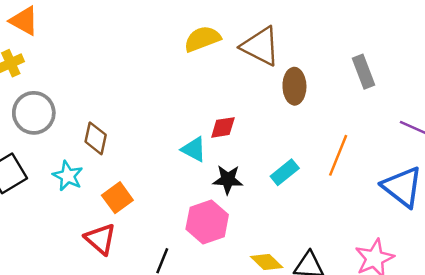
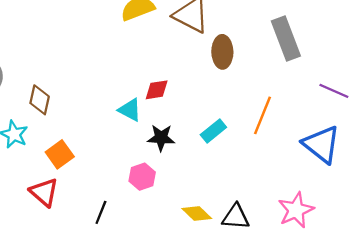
gray rectangle: (364, 72) -> (286, 39), size x1.4
pink hexagon: (207, 222) -> (142, 177), size x0.7

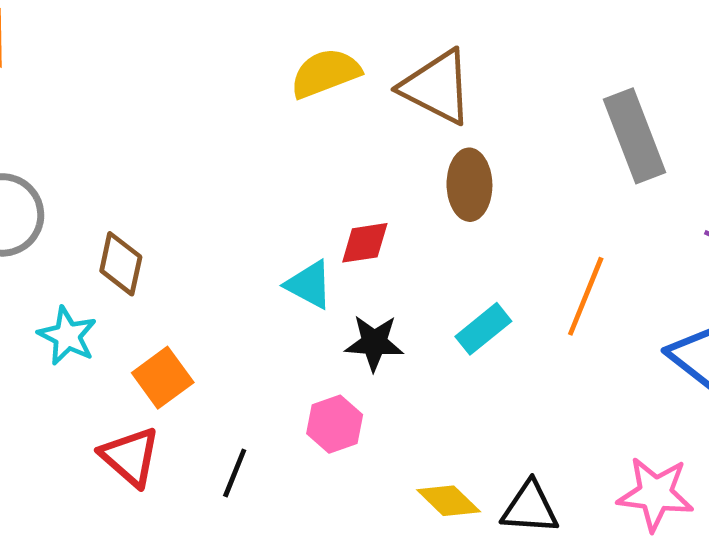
brown ellipse: (222, 52) -> (469, 185), moved
pink star: (296, 210) -> (655, 494), turned 30
black line: (101, 212) -> (235, 473), moved

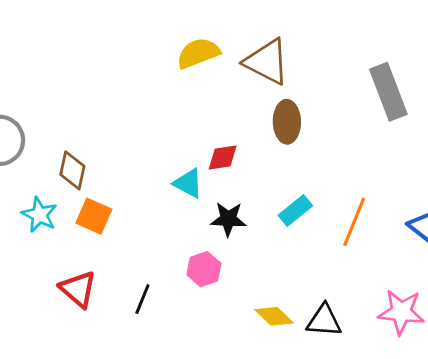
orange line: (586, 296) -> (354, 222), moved
orange square: (163, 378) -> (94, 216), moved, turned -30

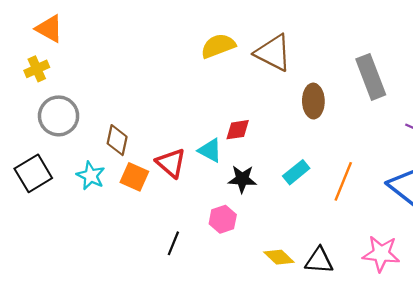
brown ellipse: (287, 122) -> (313, 101), moved
red triangle: (78, 289) -> (171, 163), moved

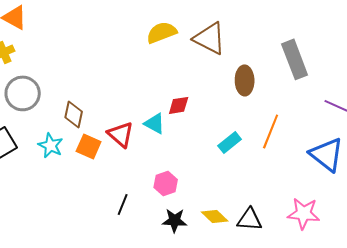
black star: (242, 179) -> (175, 220), moved
orange line: (343, 181) -> (271, 131), moved

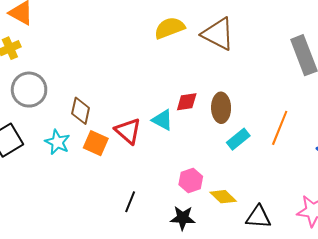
brown ellipse: (245, 80) -> (221, 108), moved
pink hexagon: (166, 183) -> (191, 181), moved
yellow diamond: (215, 216) -> (223, 197), moved

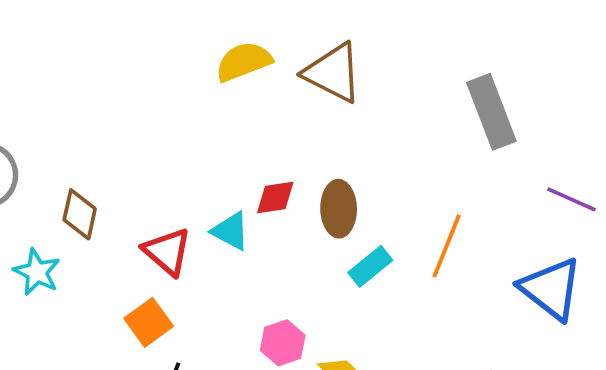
orange square: (96, 143) -> (149, 322), moved, turned 30

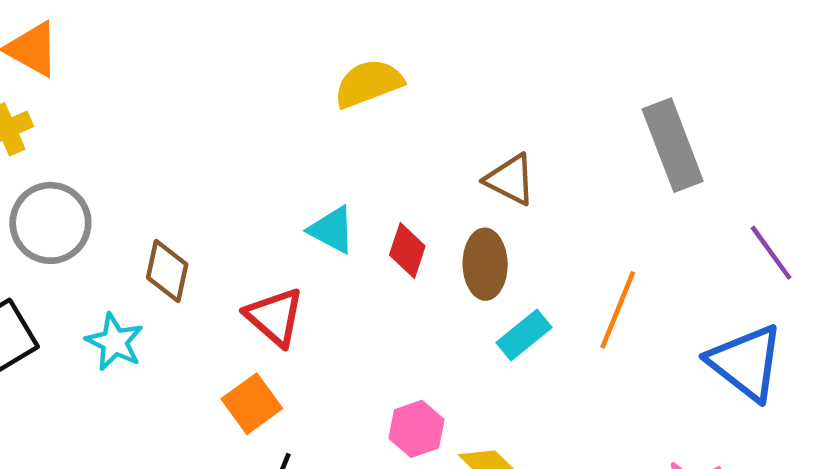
brown triangle: (333, 73) -> (510, 180), moved, size x0.7
red diamond: (275, 198) -> (407, 250), turned -63
purple line: (571, 199) -> (771, 253), turned 30
cyan triangle: (231, 231) -> (332, 230), moved

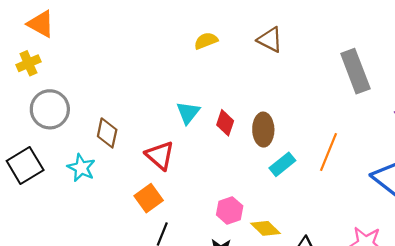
yellow semicircle: (368, 83) -> (206, 41), size x0.7
brown triangle: (510, 180) -> (270, 40), moved
cyan triangle: (332, 230) -> (188, 113), turned 40

